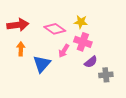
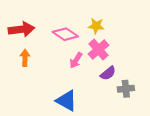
pink cross: (83, 42) -> (99, 50), turned 30
blue triangle: (42, 64) -> (66, 101), moved, turned -42

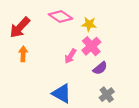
red arrow: (21, 29) -> (20, 27), turned 140
pink diamond: (65, 34) -> (61, 16), moved
gray cross: (126, 89) -> (107, 95), moved, turned -32

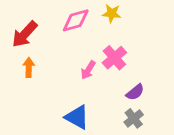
pink diamond: (61, 16) -> (76, 20), turned -50
yellow star: (89, 24) -> (112, 13), moved
purple semicircle: (100, 68) -> (135, 92), moved

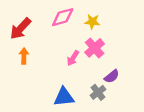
yellow star: (112, 13) -> (92, 22), moved
blue triangle: (77, 117) -> (64, 97), turned -35
gray cross: (134, 118) -> (98, 92), moved

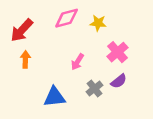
pink cross: (95, 48) -> (118, 52), moved
gray cross: (98, 92) -> (94, 88), moved
blue triangle: (64, 97) -> (54, 97), moved

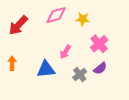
orange arrow: (25, 59) -> (12, 63), moved
blue triangle: (54, 97) -> (46, 69), moved

